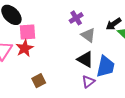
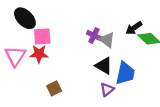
purple cross: (76, 18) -> (94, 35), moved, turned -32
red star: (25, 48) -> (39, 54), turned 30

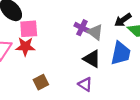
blue trapezoid: (125, 73) -> (121, 53), moved
purple triangle: (107, 89) -> (85, 84), moved, turned -48

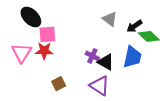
purple cross: (82, 28) -> (92, 56), moved
gray triangle: (95, 32) -> (110, 19), moved
purple triangle: (85, 84) -> (100, 86), size x1.5

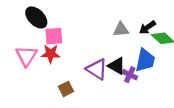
gray triangle: (110, 19) -> (121, 30), moved, turned -42
purple cross: (92, 56) -> (130, 75), moved
purple triangle: (100, 86) -> (97, 69), moved

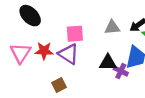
pink square: (54, 36) -> (75, 34), moved
black triangle: (117, 66) -> (108, 63), turned -30
purple triangle: (97, 69) -> (69, 54), moved

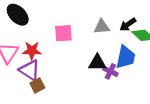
purple triangle: (69, 54) -> (30, 70), moved
brown square: (59, 85) -> (37, 86), moved

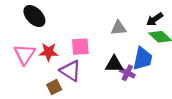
black arrow: (128, 24) -> (155, 19), moved
pink square: (63, 33) -> (80, 47), moved
purple triangle: (30, 70) -> (70, 71), moved

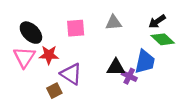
black ellipse: (34, 16) -> (31, 33), moved
gray triangle: (119, 28) -> (114, 23), moved
pink square: (80, 47) -> (76, 28), moved

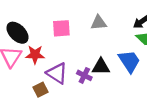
blue trapezoid: (145, 62) -> (129, 61), turned -45
purple cross: (129, 76) -> (84, 75), moved

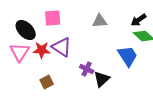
pink square: (61, 28) -> (53, 18), moved
black triangle: (101, 67) -> (102, 79), moved, turned -42
purple triangle: (57, 73) -> (62, 47), moved

